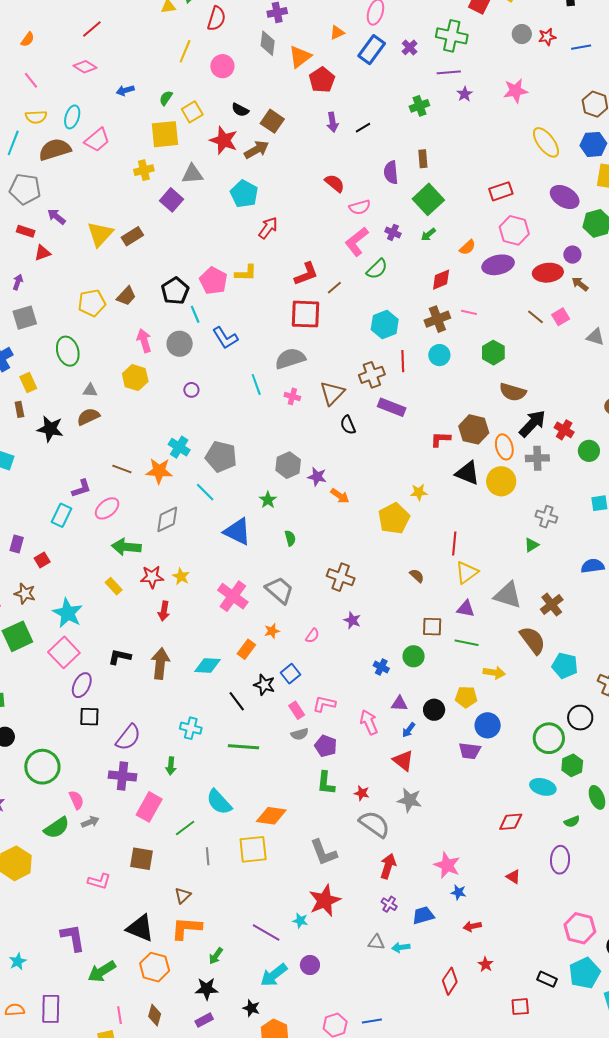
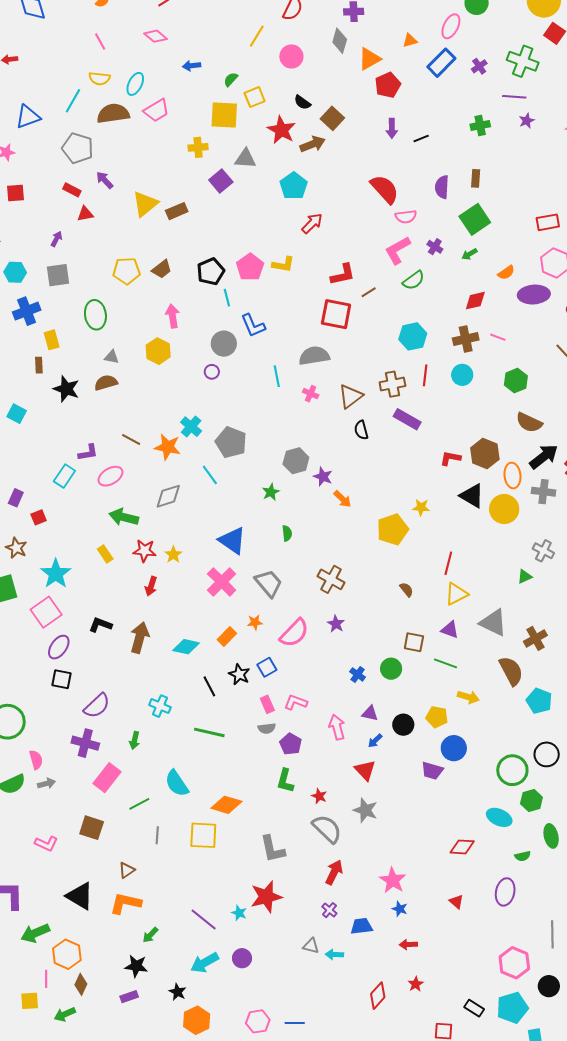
red semicircle: (335, 183) -> (385, 189), size x1.5
gray circle: (180, 344) -> (224, 344), moved
blue triangle: (237, 532) -> (232, 541), moved
pink semicircle: (312, 636) -> (294, 633), size x2.0
orange hexagon: (155, 967) -> (67, 954), moved

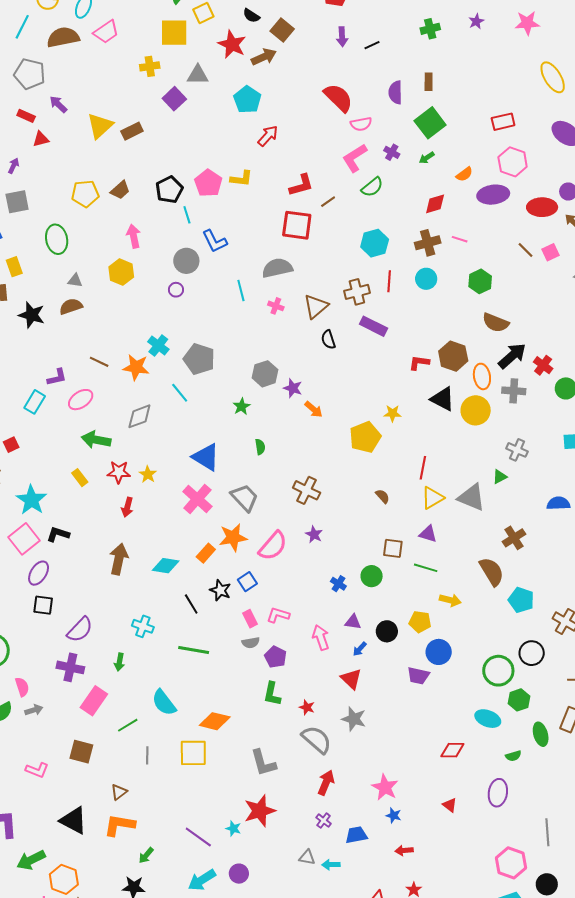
orange star: (255, 622) -> (233, 537), size x1.8
gray triangle: (493, 623) -> (471, 497), moved
black L-shape: (100, 625) -> (58, 534), moved

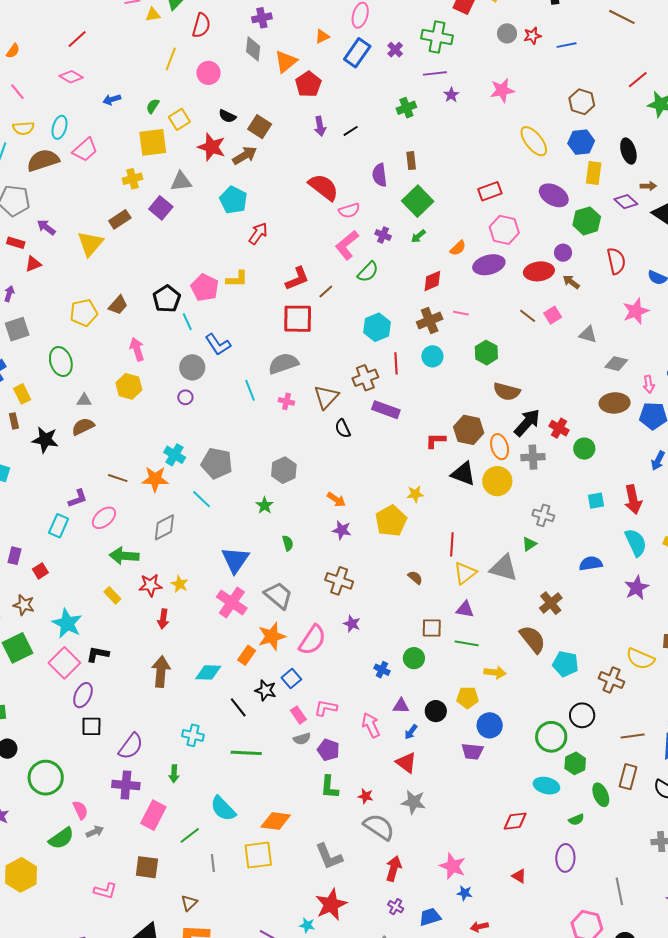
brown rectangle: (132, 131) -> (120, 219), moved
purple star: (293, 388) -> (342, 530), moved
blue triangle: (206, 457) -> (235, 560), turned 40

